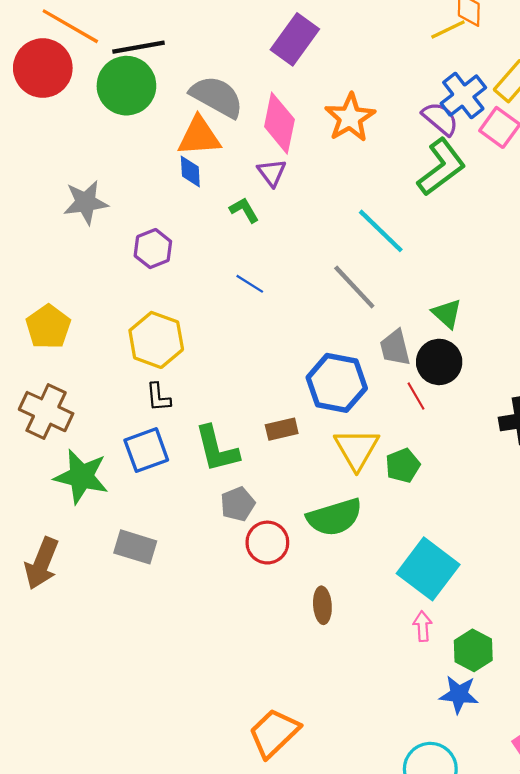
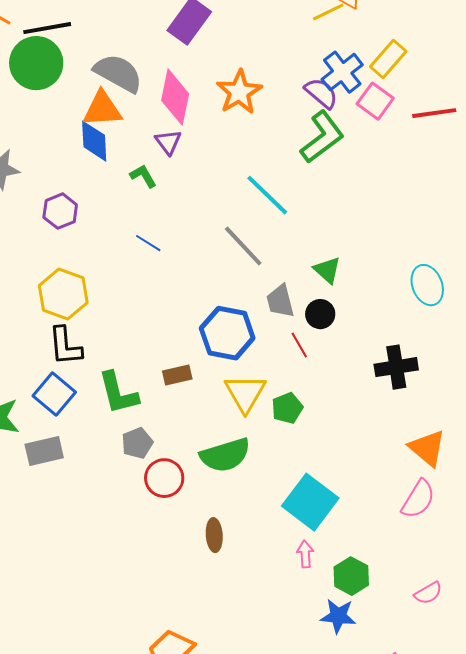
blue diamond: (190, 172) -> (94, 141), size x1.4
black circle: (439, 362) -> (320, 314), size x0.7
black L-shape: (158, 397) -> (65, 346), size x1.5
blue square: (146, 450) -> (54, 394), turned -30
gray rectangle: (135, 547) -> (44, 451), moved, turned -30

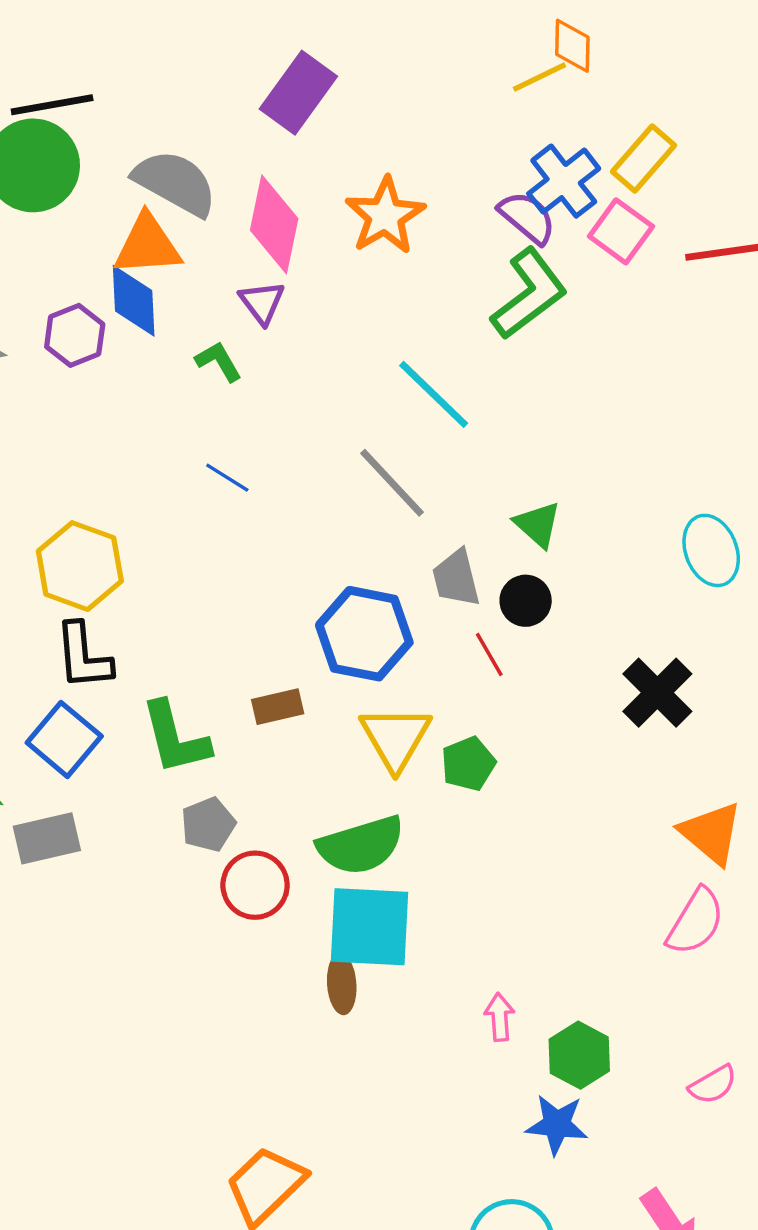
purple hexagon: (60, 211) -> (75, 335), moved
black cross: (396, 367) -> (657, 693), turned -36
cyan square: (310, 502) -> (369, 927), moved, turned -34

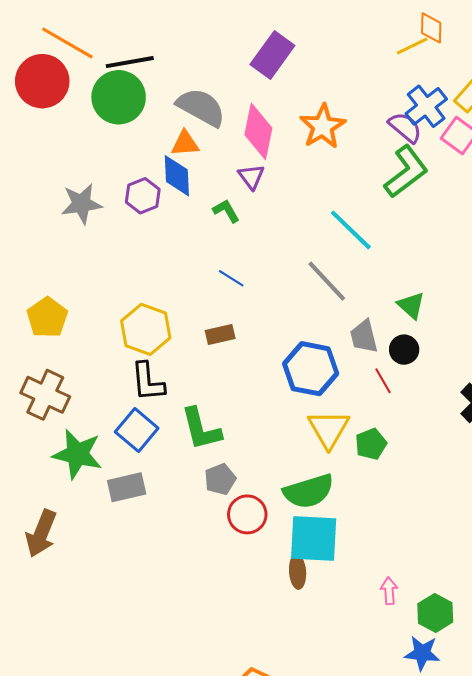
orange triangle: (147, 245) -> (185, 143), size x0.7
brown rectangle: (278, 707) -> (220, 334), moved

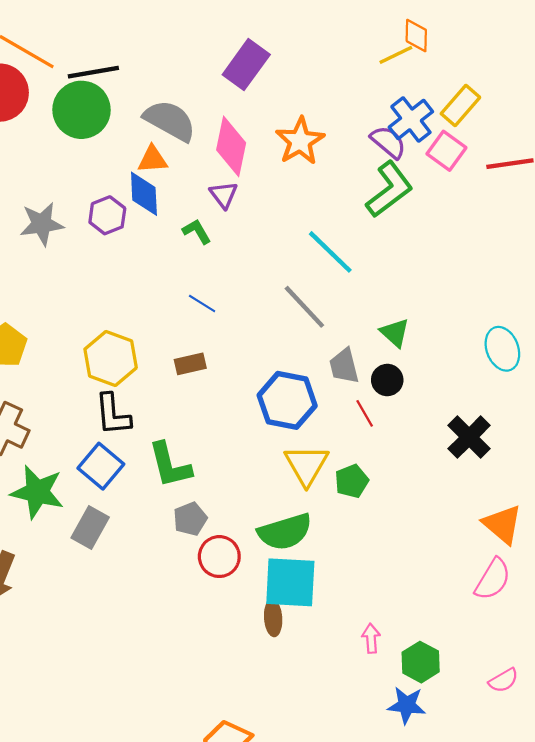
gray rectangle: (127, 487) -> (90, 527), turned -48

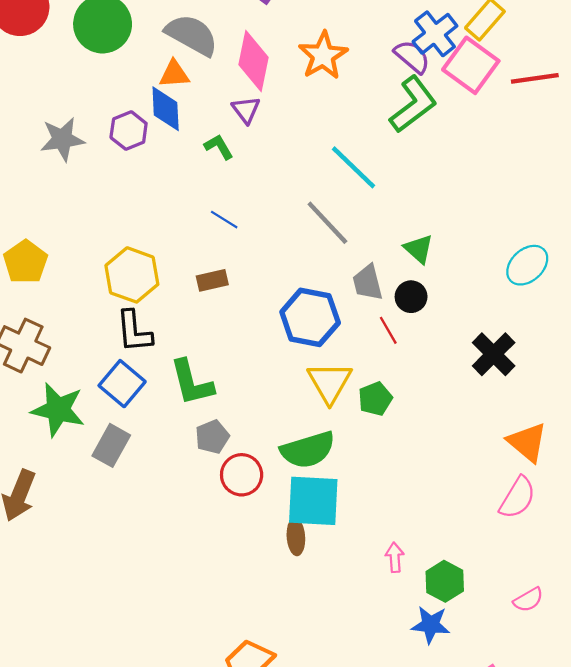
pink square: (446, 151) -> (471, 65), size x1.4
cyan ellipse: (502, 349) -> (527, 265), turned 69

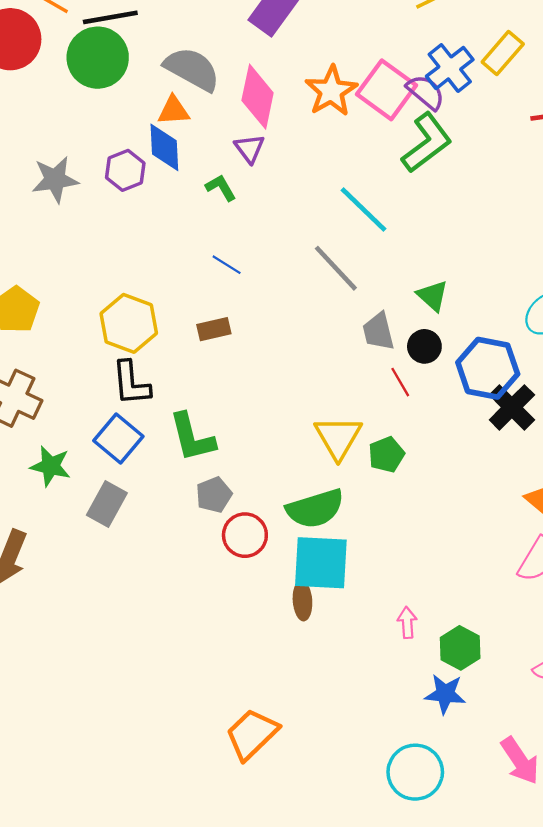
pink square: (471, 65) -> (386, 90), moved
blue hexagon: (310, 317) -> (488, 368), moved
green star: (58, 410) -> (50, 466), size x0.7

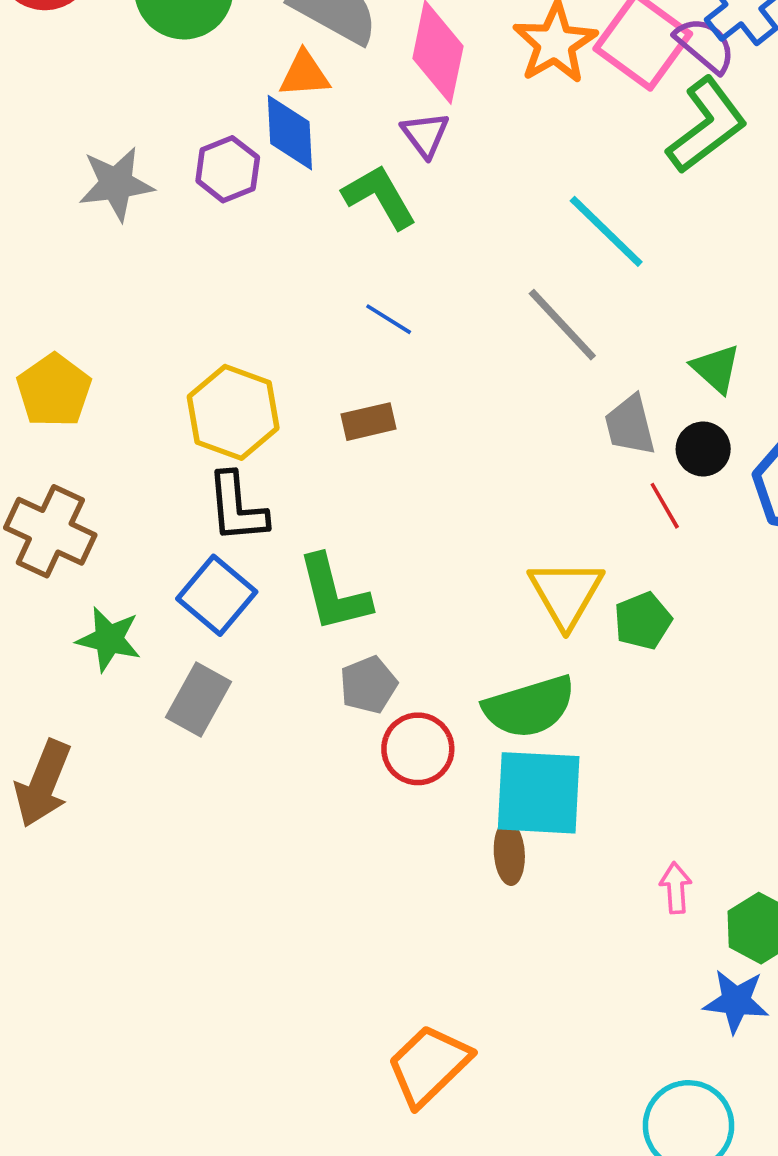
green L-shape: (221, 188) -> (379, 197), size x1.5

